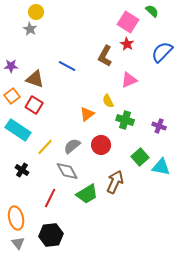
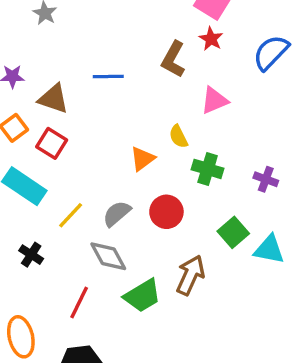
blue line: (67, 66) -> (108, 77), turned -30

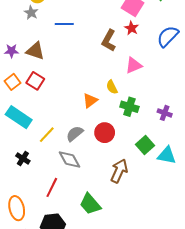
blue line: (108, 77) -> (64, 24), moved
brown triangle: (53, 99) -> (35, 51), moved
red square: (52, 143) -> (35, 81), moved
green trapezoid: (142, 296) -> (90, 204), moved, turned 80

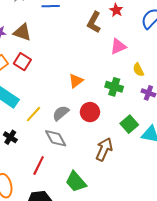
yellow semicircle: (112, 87) -> (138, 70), moved

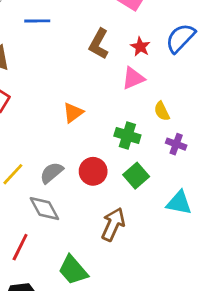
red star: (116, 10) -> (140, 47), moved
orange triangle: (76, 81) -> (73, 113), moved
green square: (129, 124) -> (136, 176), moved

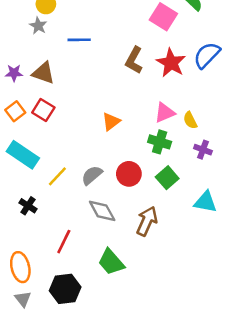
red star: (140, 47) -> (171, 63), size x1.6
pink triangle: (133, 78) -> (165, 113), moved
gray diamond: (44, 209) -> (102, 211), moved

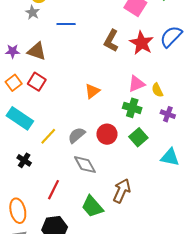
brown arrow: (147, 221) -> (122, 191), moved

